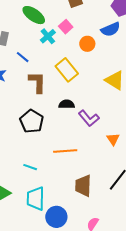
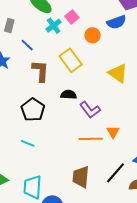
orange line: (65, 151) -> (91, 139), moved
cyan line: (30, 167) -> (28, 143), moved

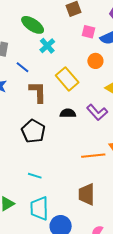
pink square: (72, 17) -> (89, 32), moved, turned -32
orange circle: (93, 35) -> (95, 61), moved
purple L-shape: (90, 110) -> (97, 112), moved
cyan line: (28, 143) -> (35, 176), moved

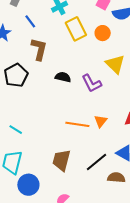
yellow rectangle: (67, 79) -> (76, 29), moved
black pentagon: (33, 131) -> (16, 75), moved

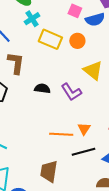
yellow rectangle: (76, 29) -> (50, 39), turned -35
black line: (96, 162) -> (84, 152), moved, turned 30

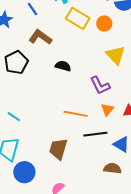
brown L-shape: (16, 63) -> (40, 37), turned -70
purple L-shape: (71, 92) -> (100, 85), moved
orange triangle: (84, 129) -> (107, 109), moved

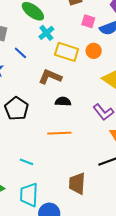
brown L-shape: (40, 37) -> (50, 77), moved
orange line: (76, 114) -> (59, 133), moved

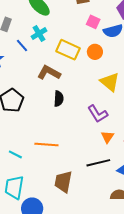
cyan cross: (46, 33) -> (39, 34), moved
black semicircle: (63, 102) -> (59, 99), turned 84
orange line: (59, 133) -> (46, 145), moved

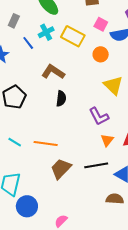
yellow rectangle: (68, 50) -> (73, 36), moved
cyan line: (15, 154) -> (15, 142), moved
brown trapezoid: (63, 182) -> (61, 169), moved, turned 30

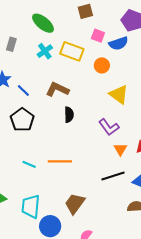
blue line: (28, 43) -> (23, 91), moved
brown trapezoid: (61, 169) -> (75, 203), moved

